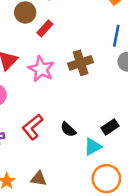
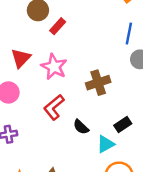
brown cross: (81, 63) -> (98, 83), moved
red L-shape: (33, 127) -> (54, 107), moved

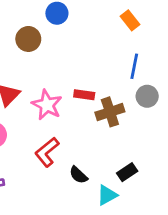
red rectangle: (58, 26) -> (84, 95), moved, turned 56
brown cross: (98, 83) -> (110, 112), moved

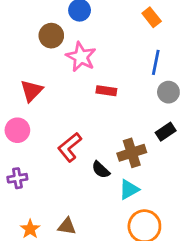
pink star: (47, 105) -> (81, 57), moved
brown cross: (110, 112) -> (132, 153), moved
black rectangle: (127, 172) -> (166, 132), moved

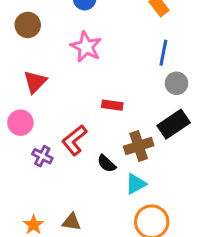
brown circle: (51, 36) -> (28, 25), moved
red rectangle: (106, 91) -> (112, 105), moved
black rectangle: (166, 132) -> (174, 124), size x1.5
purple cross: (17, 178) -> (42, 156), moved, turned 36

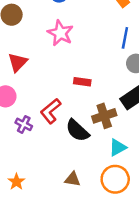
black semicircle: (106, 163) -> (77, 130), size x1.5
cyan triangle: (136, 184) -> (118, 148), moved
brown triangle: (71, 222) -> (72, 179), moved

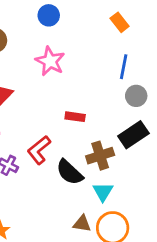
cyan triangle: (118, 148) -> (103, 192), moved, turned -30
brown triangle: (72, 179) -> (82, 224), moved

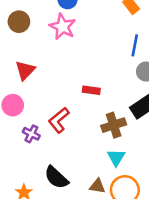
pink star: (50, 61) -> (63, 27), moved
black semicircle: (70, 172) -> (56, 177), moved

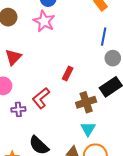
red rectangle: (91, 90) -> (68, 74), turned -72
purple cross: (31, 134) -> (18, 109), turned -32

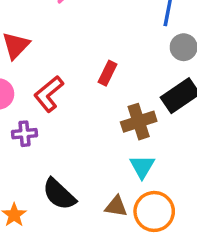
red L-shape: (41, 98) -> (49, 94), moved

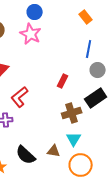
red rectangle: (108, 73) -> (63, 81), moved
brown triangle: (116, 206) -> (54, 151), moved

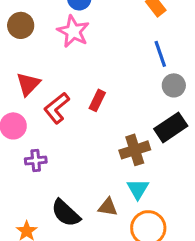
blue line: (89, 49) -> (160, 54), turned -30
red rectangle: (63, 81) -> (97, 100), moved
red L-shape: (20, 97) -> (57, 108), moved

